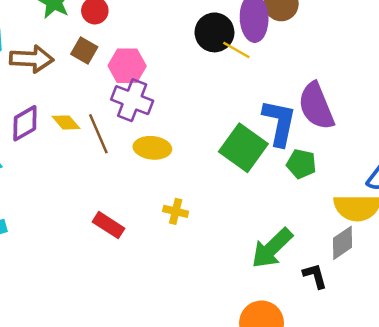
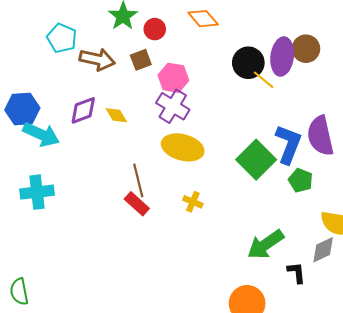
brown square: (84, 51) -> (141, 60), turned 30
brown line: (98, 134) -> (138, 180), moved
yellow ellipse: (152, 148) -> (183, 147), size x1.4

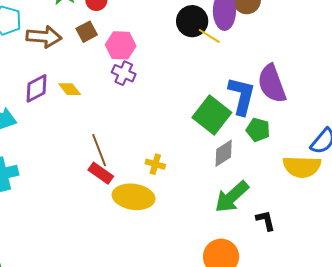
purple cross: (173, 106) -> (124, 73), size x0.7
yellow ellipse: (183, 147) -> (134, 197), moved
gray diamond: (323, 250) -> (224, 153), moved

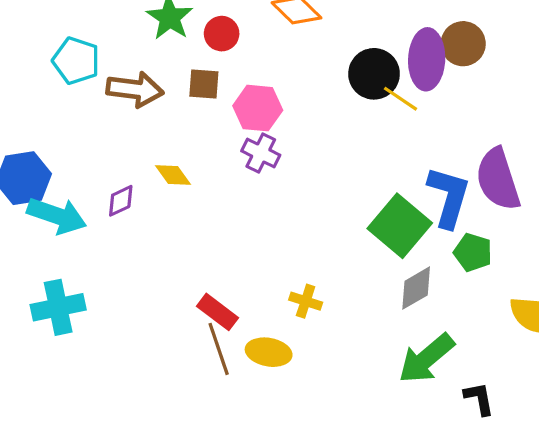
brown square: (87, 32) -> (204, 84), turned 30
purple diamond: (37, 88) -> (121, 201), moved, size x0.7
brown line: (99, 150) -> (219, 349), moved
yellow ellipse: (134, 197) -> (269, 352), size x0.7

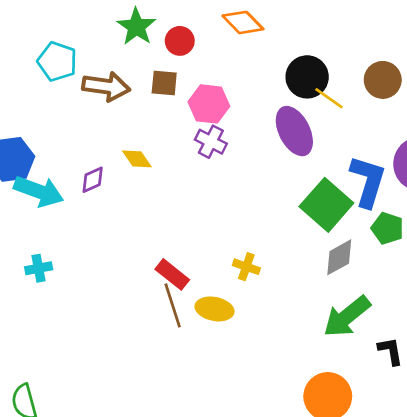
brown circle: (463, 44) -> (383, 80), moved
purple ellipse: (427, 59) -> (294, 131), moved, turned -30
cyan cross: (58, 307) -> (39, 268), size x0.6

